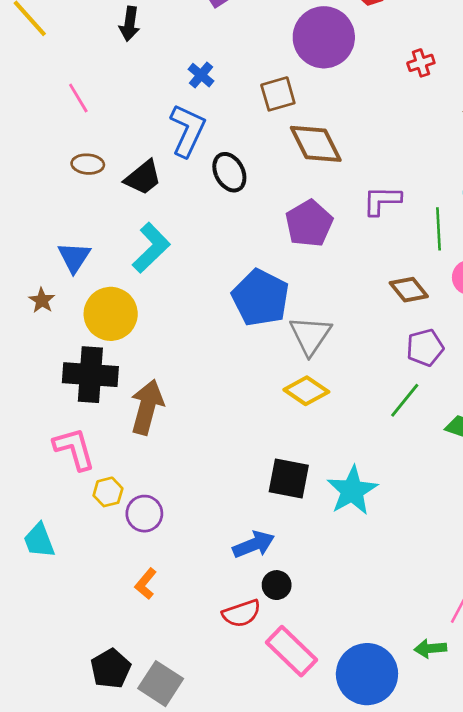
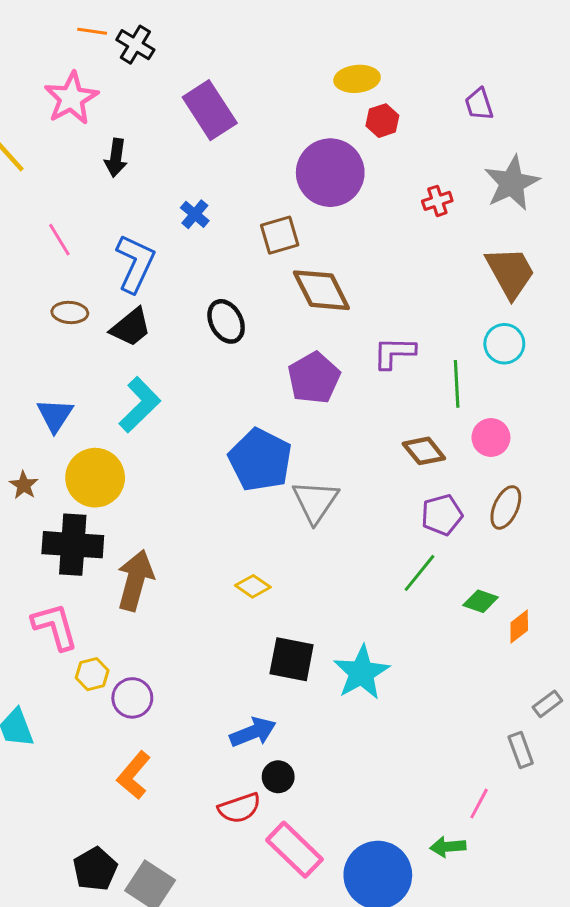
blue L-shape: (188, 130) -> (135, 263), moved
brown star: (42, 300) -> (24, 485), moved
yellow diamond: (306, 391) -> (253, 586), moved, size x0.7
orange L-shape: (146, 584) -> (134, 775), size x1.4

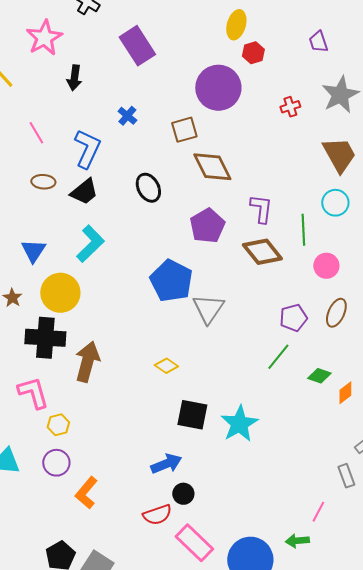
yellow ellipse: (357, 79) -> (236, 25), turned -68
purple L-shape: (394, 353) -> (261, 209), turned 96
brown diamond: (424, 451) -> (262, 252), moved, size x1.4
purple circle: (132, 698) -> (56, 463), moved

